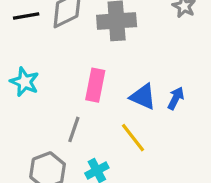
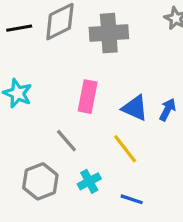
gray line: (74, 129) -> (66, 141), turned -60

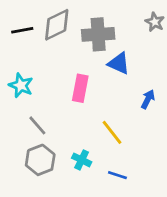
blue triangle: (135, 108) -> (119, 63), moved
gray line: (66, 141) -> (37, 125), moved
cyan cross: (89, 181) -> (82, 160), turned -36

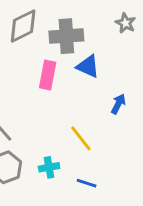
pink rectangle: (80, 88) -> (48, 75), moved
cyan cross: (82, 160) -> (49, 167), turned -36

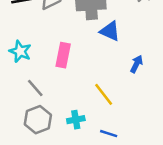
pink rectangle: (48, 75) -> (63, 55), moved

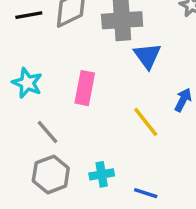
blue triangle: (110, 31) -> (147, 56), turned 30
yellow line: (104, 94) -> (146, 122), moved

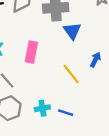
blue line: (146, 193) -> (66, 113), moved

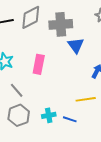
yellow line: (71, 74) -> (86, 99), moved, turned -60

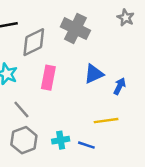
gray diamond: (31, 17) -> (34, 42), moved
gray cross: (61, 24) -> (75, 29), turned 30
blue triangle: (76, 45) -> (94, 74), moved, turned 42

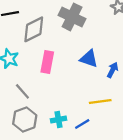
blue triangle: (94, 74) -> (89, 59), turned 42
blue line: (86, 145) -> (82, 124), turned -49

